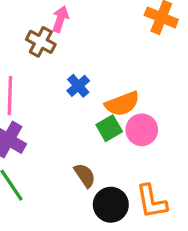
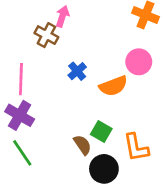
green square: (109, 128) -> (101, 131), moved, turned -30
pink circle: (142, 130) -> (139, 62), moved
orange L-shape: (152, 201) -> (136, 147), moved

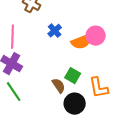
pink circle: (139, 62) -> (96, 36), moved

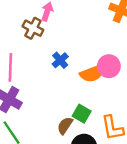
brown semicircle: (59, 86) -> (65, 126), turned -112

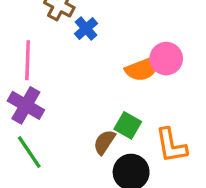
blue cross: (60, 60) -> (86, 29), moved

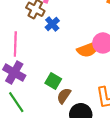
green square: (128, 125) -> (53, 81), moved

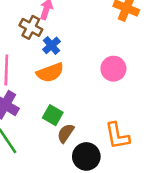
orange semicircle: (88, 49) -> (50, 73), moved

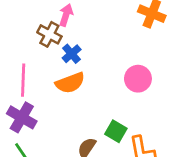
green square: (53, 115) -> (116, 131), moved

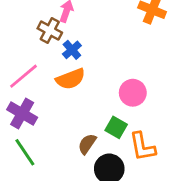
pink circle: (138, 79) -> (133, 93), moved
pink line: (23, 80) -> (24, 76), turned 48

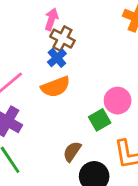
brown cross: (50, 31) -> (62, 39), moved
green square: (116, 127) -> (100, 120), moved, turned 30

